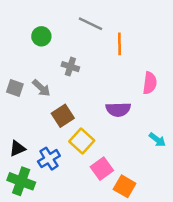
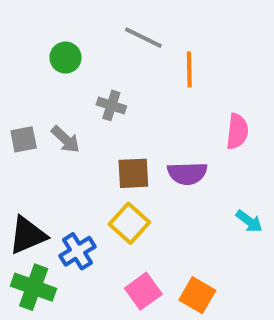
gray square: (15, 88) -> (24, 139), turned -30
brown square: (63, 116) -> (133, 173), moved, turned 30
black triangle: (17, 149) -> (28, 235), size x1.5
pink square: (102, 169) -> (143, 291), moved

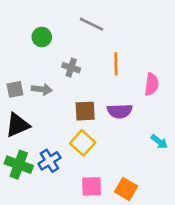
orange line: (189, 70) -> (116, 64), moved
gray arrow: (65, 139) -> (42, 89), turned -36
black triangle: (28, 235) -> (18, 125), moved
green cross: (34, 287) -> (19, 165), moved
pink square: (143, 291) -> (92, 186), turned 35

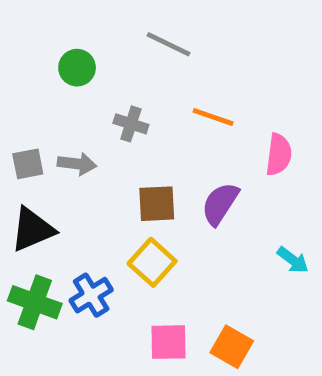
orange line: (116, 64) -> (213, 117), turned -70
purple semicircle: (120, 111) -> (220, 204), turned 125

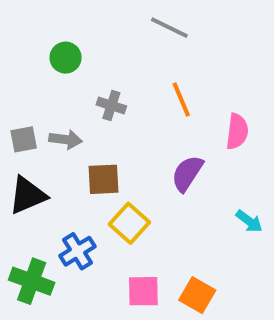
gray line: (168, 44) -> (169, 28), moved
orange line: (213, 117) -> (181, 99), turned 48
brown square: (157, 204) -> (103, 179), moved
green cross: (35, 302) -> (32, 281), moved

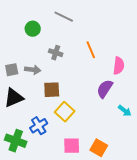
gray line: (169, 28) -> (64, 17), moved
purple semicircle: (187, 173) -> (105, 89), moved

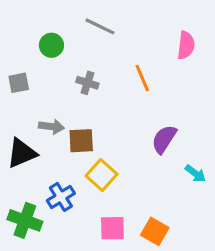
pink semicircle: (119, 66) -> (186, 45), moved
gray square: (12, 70) -> (19, 83), moved
gray arrow: (33, 70) -> (51, 127), moved

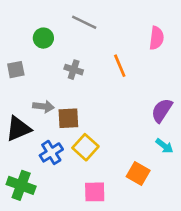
purple semicircle: (164, 139) -> (162, 110), moved
blue cross: (61, 197) -> (51, 152), moved
orange square: (155, 231) -> (138, 173), moved

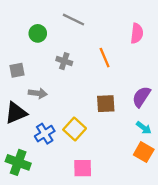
gray square: (16, 70) -> (17, 70), moved
brown square: (68, 118) -> (106, 104), moved
orange square: (138, 173) -> (144, 152), moved

